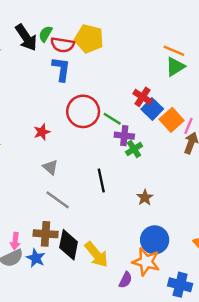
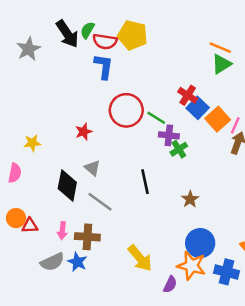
pink arrow: (15, 241) -> (62, 231), moved
black diamond: (69, 245) -> (67, 185), moved
blue cross: (180, 285) -> (226, 272), moved

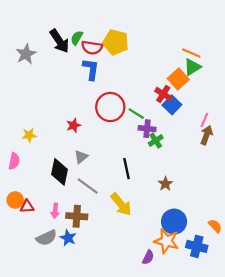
orange square: (218, 119) -> (178, 79), moved
gray triangle: (92, 168) -> (81, 157), turned 40
yellow arrow: (140, 258) -> (121, 204), moved

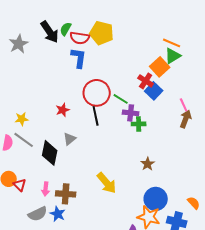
pink line: (204, 120) -> (184, 105), turned -48
green cross: (156, 141) -> (139, 124), turned 32
black line: (126, 169) -> (96, 116), moved
gray line: (88, 186) -> (24, 140), moved
red triangle: (27, 206) -> (20, 185), turned 48

